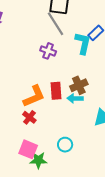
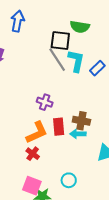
cyan L-shape: (83, 43) -> (76, 61), moved
purple cross: (48, 51) -> (45, 102), moved
brown cross: (79, 85) -> (81, 121), turned 36

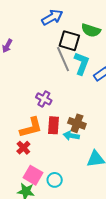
blue arrow: (18, 21) -> (52, 17), moved, turned 40
pink square: (32, 186) -> (33, 175), moved

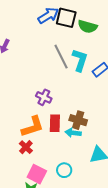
black square: (69, 41) -> (66, 18), moved
cyan circle: (55, 180) -> (64, 170), moved

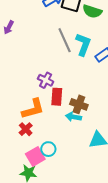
red rectangle: (55, 123) -> (57, 97), moved
cyan circle: (64, 170) -> (48, 149), moved
pink square: (37, 174) -> (35, 157), turned 30

